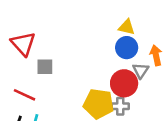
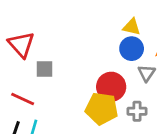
red circle: (124, 83) -> (111, 87), moved
gray cross: (120, 106) -> (137, 111), moved

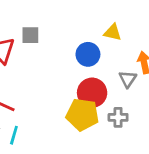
blue circle: (132, 49) -> (88, 54), moved
gray square: (44, 69) -> (30, 35), moved

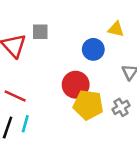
red circle: (92, 93) -> (76, 85), moved
gray cross: (118, 117) -> (121, 107), turned -30

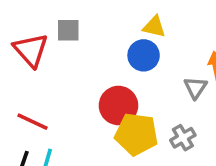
yellow triangle: (116, 29) -> (154, 27), moved

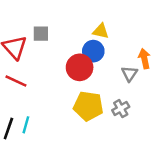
red circle: (118, 105) -> (80, 67), moved
red line: (33, 122) -> (16, 81), moved

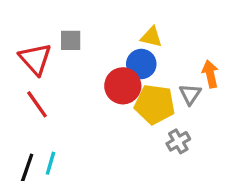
red line: (16, 81) -> (37, 104), turned 30
yellow pentagon: (88, 106) -> (155, 104), moved

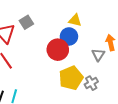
gray square: (71, 40) -> (26, 22), turned -32
yellow pentagon: (155, 104) -> (71, 78), moved, turned -30

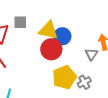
yellow triangle: (75, 20) -> (48, 30), moved, size x1.5
gray square: (26, 22) -> (20, 22), turned 32

